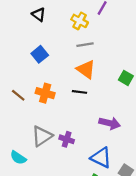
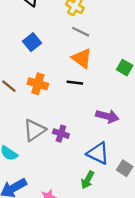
gray line: (85, 45) -> (81, 32), turned 35

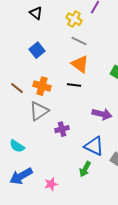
gray triangle: (34, 130) -> (39, 111), moved
purple cross: (61, 134) -> (62, 129), turned -32

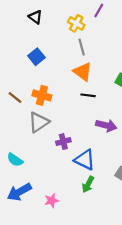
gray line: (79, 41) -> (82, 47), turned 49
black line: (74, 85) -> (88, 95), moved
blue triangle: (94, 146) -> (85, 160), moved

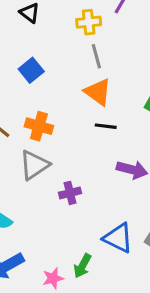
yellow cross: (76, 23) -> (89, 22), turned -35
blue triangle: (85, 160) -> (118, 238), moved
green arrow: (88, 184) -> (82, 266), moved

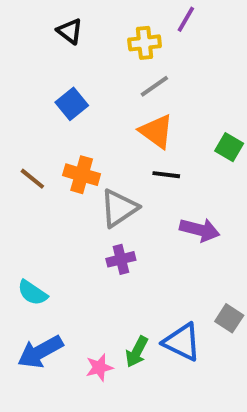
gray line: (96, 56) -> (154, 86), turned 70
gray triangle: (34, 165) -> (119, 208), moved
blue triangle: (118, 238) -> (182, 342), moved

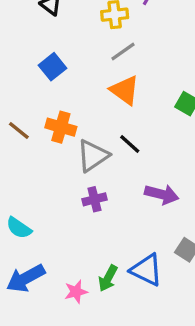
black line: (166, 175) -> (130, 144), moved, turned 35
purple arrow: (200, 230) -> (162, 194), moved

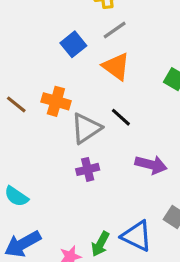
blue square: (52, 67) -> (73, 44), moved

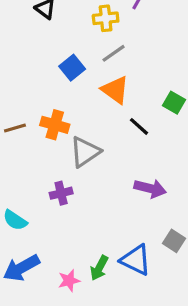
brown line: (16, 104) -> (15, 128), turned -55
black line: (121, 117) -> (139, 126), moved
purple cross: (88, 169) -> (61, 193), moved

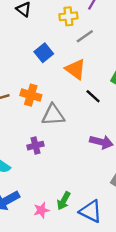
gray line: (114, 53) -> (85, 36), moved
gray triangle: (85, 152) -> (53, 115), turned 30
blue triangle: (136, 260) -> (91, 211), moved

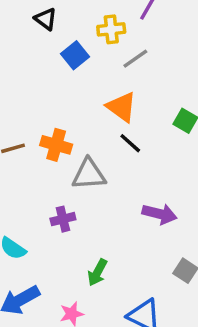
blue square: (44, 53) -> (75, 55), moved
black line: (93, 96) -> (130, 143), moved
green arrow: (64, 201) -> (97, 272), moved

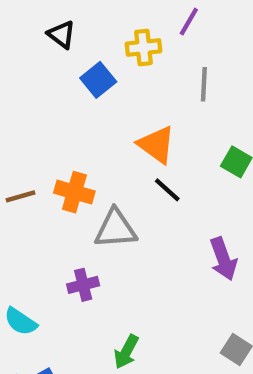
gray line: (135, 59) -> (204, 84), moved, turned -52
purple arrow: (160, 214) -> (223, 259), moved, turned 56

